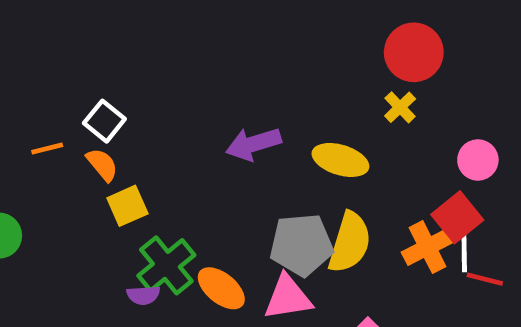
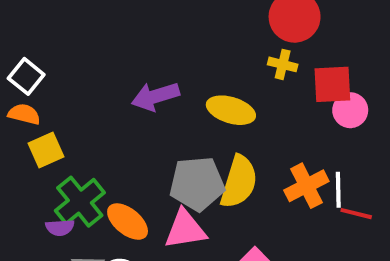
yellow cross: (400, 107) -> (283, 64), turned -32
orange semicircle: (102, 165) -> (24, 114), turned -36
red square: (457, 217) -> (332, 84), moved, turned 36

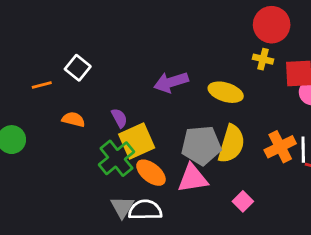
orange semicircle: (24, 114) -> (73, 119), moved
yellow square: (46, 150) -> (137, 141), moved, size x1.4
purple semicircle: (60, 227) -> (119, 118), moved, turned -114

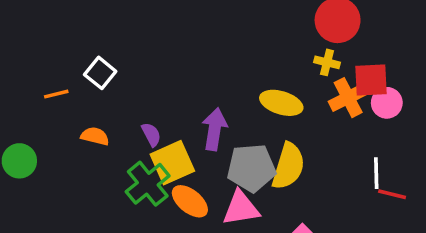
purple arrow: (171, 82) -> (214, 129), moved, turned 116
orange cross: (280, 147) -> (348, 98), moved

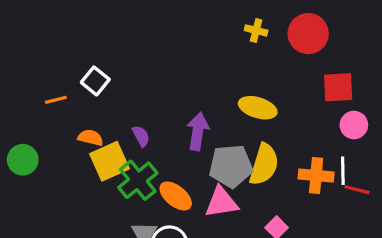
yellow cross: (327, 62) -> (256, 30), moved
orange cross: (348, 98) -> (316, 176), moved, turned 32
pink circle: (387, 103) -> (354, 125), moved
yellow square: (172, 163) -> (109, 161), moved

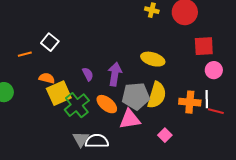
purple semicircle: (141, 136) -> (88, 74), moved
orange ellipse: (176, 196) -> (107, 104), moved

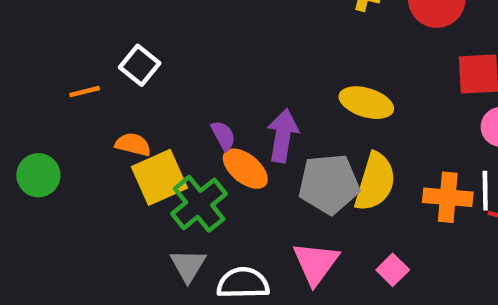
orange ellipse: (107, 104) -> (245, 169), moved
pink triangle: (130, 119) -> (316, 263), moved, turned -45
gray triangle: (81, 139) -> (188, 265), moved

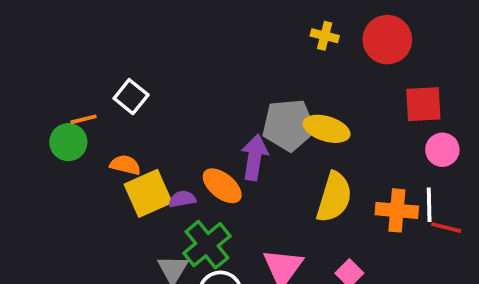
purple semicircle: (223, 136) -> (182, 199), moved, turned -72
green circle: (38, 175) -> (68, 142), moved
gray pentagon: (329, 184) -> (289, 125), moved
green cross: (199, 204) -> (207, 245), moved

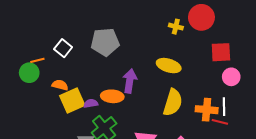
yellow cross: (325, 36) -> (176, 27), moved
gray pentagon: (289, 125) -> (105, 42), moved
orange ellipse: (222, 186) -> (112, 96), turned -35
red line: (446, 228) -> (220, 122), moved

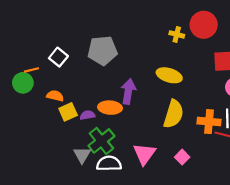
yellow square: (72, 100) -> (68, 112), size x0.7

